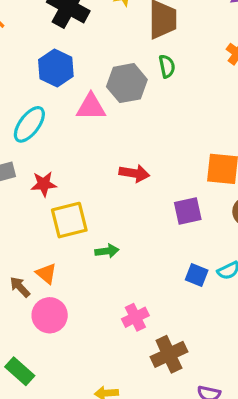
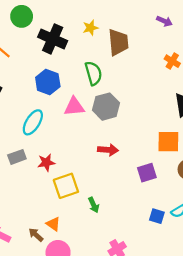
green semicircle: (167, 66) -> (93, 73), moved, size x1.5
gray hexagon: (127, 83) -> (106, 107), moved
green arrow: (107, 251) -> (94, 205), turned 77

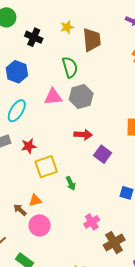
black cross: (53, 39) -> (34, 37), size x0.7
blue hexagon: (48, 82) -> (17, 72), moved
purple square: (147, 173) -> (103, 154), moved, turned -36
orange triangle: (53, 224) -> (35, 200), turned -48

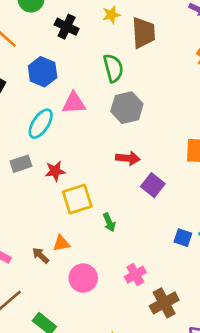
pink triangle: (53, 97) -> (74, 103), moved
pink circle: (40, 225) -> (83, 278), moved

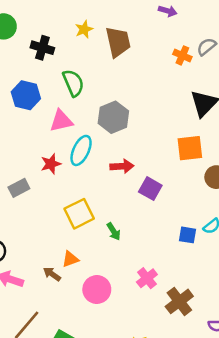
green semicircle: (113, 68) -> (73, 83), moved
cyan ellipse: (41, 124) -> (81, 150), moved
red star: (55, 171) -> (51, 164), moved

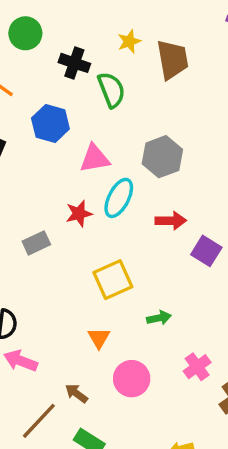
green semicircle: (73, 83) -> (111, 90), moved
green arrow: (114, 231) -> (159, 318), moved, turned -72
orange triangle: (70, 259) -> (99, 338), turned -42
brown arrow: (52, 274) -> (76, 393), moved

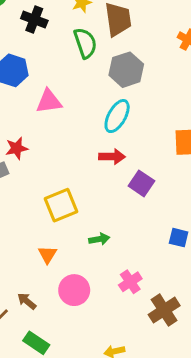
green semicircle: (111, 90) -> (85, 43), moved
gray hexagon: (162, 157) -> (126, 70), moved
cyan ellipse: (119, 198) -> (117, 116), moved
red star: (79, 214) -> (17, 148), moved

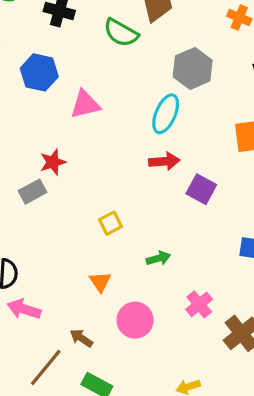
green semicircle: (85, 43) -> (121, 33), turned 144
gray hexagon: (126, 70) -> (193, 68), moved
yellow square: (61, 205) -> (110, 223), size x0.6

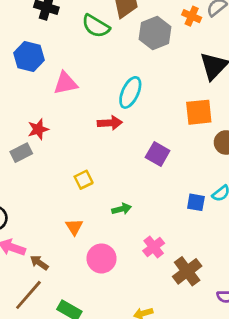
gray hexagon: (193, 68) -> (155, 33), moved
red arrow: (164, 161) -> (110, 123), moved
brown arrow: (81, 338) -> (39, 263), moved

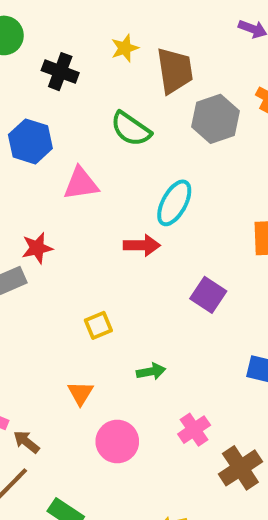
green semicircle: (96, 26) -> (131, 129), moved

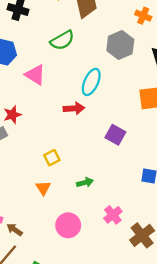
gray hexagon: (216, 119) -> (120, 45), moved
green semicircle: (131, 129) -> (62, 40), turned -60
pink triangle: (81, 184) -> (35, 75), turned 45
orange triangle: (80, 393) -> (43, 188), moved

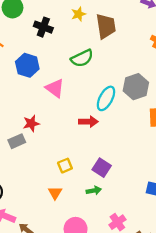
gray hexagon: (120, 45) -> (136, 87), moved
purple square: (115, 135) -> (102, 168), moved

